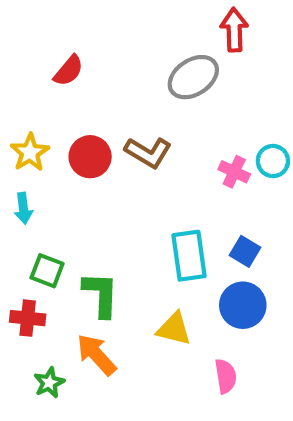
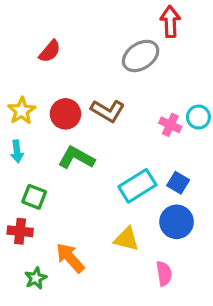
cyan rectangle: (189, 256) -> (137, 186), turned 66
green L-shape: (101, 294) -> (76, 158), moved, turned -63

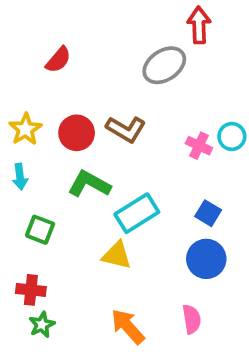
cyan rectangle: (137, 186) -> (137, 213), moved
red cross: (20, 231) -> (31, 290), moved
yellow triangle: (126, 239) -> (117, 255), moved
orange arrow: (70, 258) -> (128, 326), moved

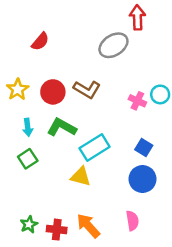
cyan arrow: (20, 177) -> (28, 127), moved
green square: (40, 230) -> (28, 159), turned 36
red cross: (31, 290) -> (57, 230), moved

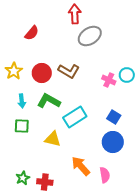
red arrow: (137, 17) -> (75, 14), moved
green square: (28, 159) -> (22, 126), turned 35
yellow triangle: (81, 177) -> (53, 139), moved
orange arrow: (88, 226) -> (81, 166), moved

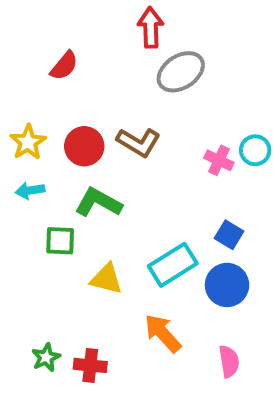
cyan arrow: (22, 101) -> (30, 190), moved, turned 88
cyan rectangle: (75, 117) -> (173, 265), moved
green square: (22, 126) -> (60, 241), moved
pink semicircle: (105, 175) -> (229, 361), moved

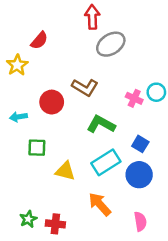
yellow star: (28, 142) -> (17, 65), moved
red circle: (84, 146) -> (52, 102), moved
green L-shape: (98, 203) -> (101, 124), moved

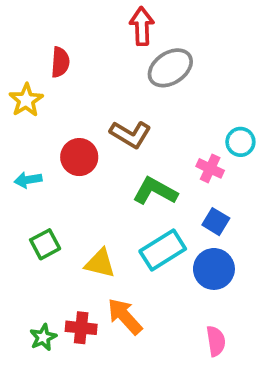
red semicircle: (39, 40) -> (60, 62), turned -36
pink cross: (134, 98) -> (210, 168), moved
green square: (37, 148) -> (45, 244), moved, turned -30
orange arrow: (100, 204) -> (125, 316), moved
red cross: (55, 224) -> (81, 328), moved

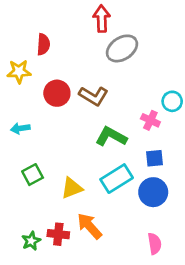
yellow star: (26, 100) -> (19, 72), turned 30
red circle: (79, 157) -> (57, 93), moved
blue square: (216, 222) -> (155, 158), turned -36
yellow triangle: (100, 263) -> (72, 188), turned -35

